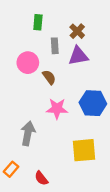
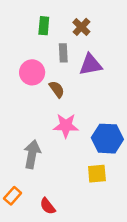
brown cross: (77, 31) -> (81, 27), moved
blue hexagon: (93, 103) -> (107, 139), moved
yellow square: (84, 150) -> (97, 174), size x0.7

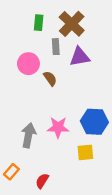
brown cross: (81, 27) -> (72, 24), size x1.6
pink star: (66, 126) -> (58, 127), moved
red semicircle: (48, 206) -> (42, 181), turned 70

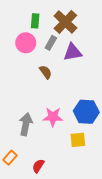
gray rectangle: (56, 47) -> (51, 43), turned 32
pink circle: (28, 64) -> (26, 43), moved

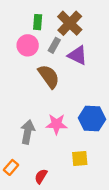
purple triangle: (73, 52) -> (78, 55), turned 36
brown semicircle: (46, 72) -> (49, 76), size x1.6
yellow square: (78, 140) -> (80, 159), moved

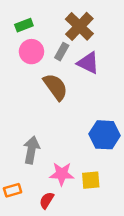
green rectangle: (38, 22) -> (24, 25), moved, turned 64
pink star: (56, 124) -> (62, 174), moved
orange rectangle: (11, 167) -> (13, 190), turned 32

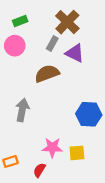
pink circle: (31, 52) -> (15, 46), moved
brown semicircle: (55, 87) -> (47, 74), turned -75
gray arrow: (31, 150) -> (22, 110), moved

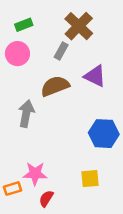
purple triangle: (75, 53) -> (95, 76), moved
gray arrow: (22, 110) -> (26, 114), moved
pink star: (52, 148) -> (35, 174), moved

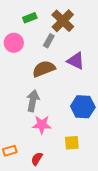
green rectangle: (24, 25) -> (30, 18), moved
gray arrow: (26, 114) -> (33, 101), moved
pink star: (35, 174) -> (42, 125), moved

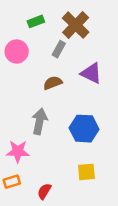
brown semicircle: (44, 69) -> (53, 83), size x0.7
blue hexagon: (83, 107) -> (84, 129), moved
pink star: (42, 125) -> (18, 151), moved

